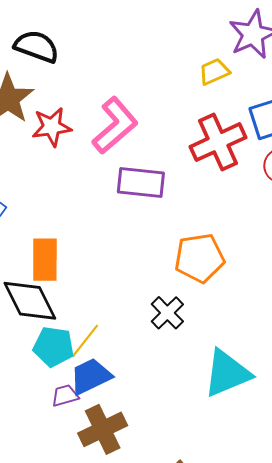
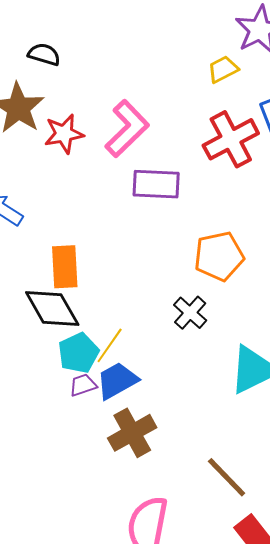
black semicircle: (37, 46) -> (44, 54), size x0.7
cyan pentagon: (54, 347) -> (78, 353), turned -30
purple trapezoid: (65, 396) -> (83, 385), moved

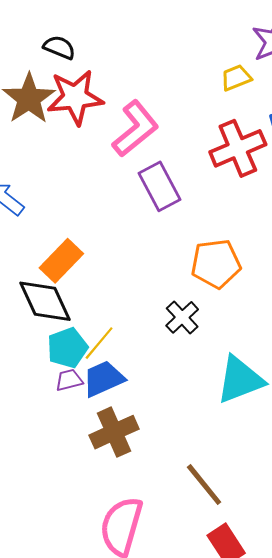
red star: (64, 134) -> (75, 97), moved, size x1.4
purple rectangle: (156, 184) -> (160, 186), turned 54
orange rectangle: (65, 267) -> (61, 261), turned 42

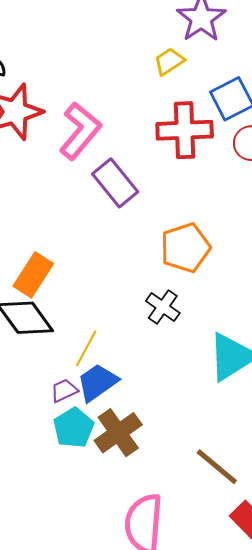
red cross: (238, 148) -> (185, 130), turned 32
cyan pentagon: (67, 348) -> (74, 428), moved

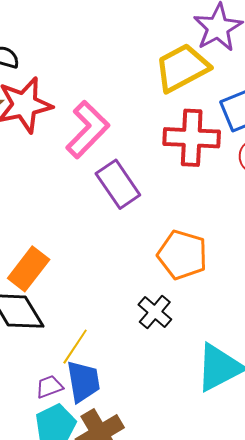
yellow trapezoid: (169, 61) -> (182, 68), size x1.8
orange pentagon: (185, 248) -> (182, 255), turned 30
blue trapezoid: (97, 382) -> (83, 381), turned 111

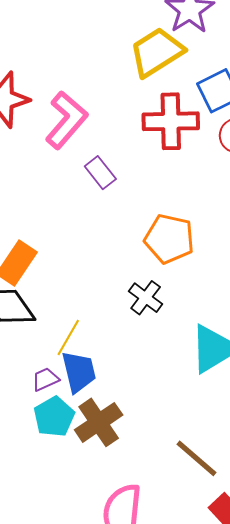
purple rectangle: (118, 184) -> (100, 173), size x0.7

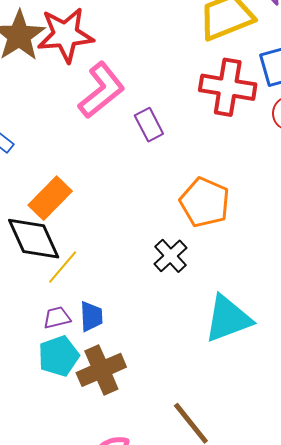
pink L-shape: (66, 120) -> (102, 90), moved
yellow line: (68, 337) -> (63, 267), moved
blue trapezoid: (79, 372) -> (91, 316), size x0.7

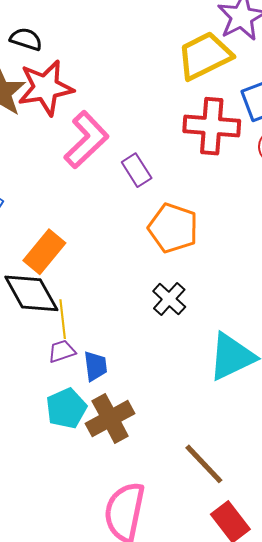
orange pentagon: (205, 202) -> (173, 228), moved
yellow line: (63, 267) -> (63, 319), turned -42
purple trapezoid: (57, 318) -> (62, 351), moved

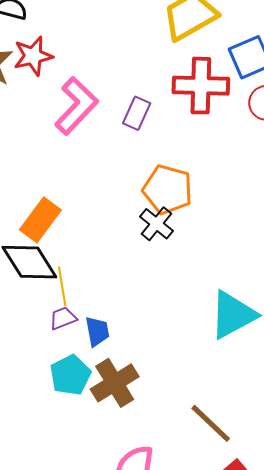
red star: (46, 88) -> (33, 56), size x0.7
purple rectangle: (137, 170) -> (137, 113), moved, turned 60
black cross: (169, 299) -> (156, 224), moved

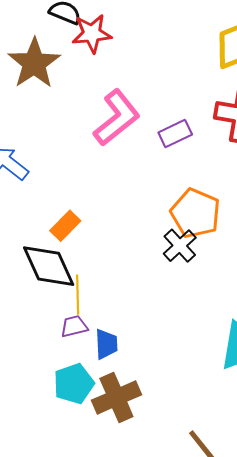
red star: (33, 56) -> (92, 34), moved
purple rectangle: (137, 113) -> (175, 133), turned 32
orange rectangle: (40, 220) -> (65, 226), size x0.7

